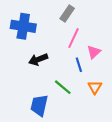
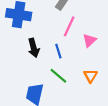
black arrow: (38, 59) -> (34, 48), turned -84
blue line: (79, 65) -> (58, 51), moved

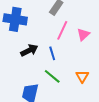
pink triangle: (89, 40) -> (83, 34), moved
black arrow: (34, 48) -> (29, 50), turned -102

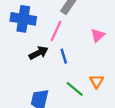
pink line: (62, 30) -> (56, 31), moved
green line: (52, 76) -> (75, 89), moved

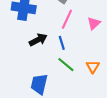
pink line: (56, 31) -> (67, 19), moved
green line: (75, 89) -> (66, 65), moved

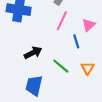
black arrow: (38, 40) -> (33, 53), moved
blue line: (62, 43) -> (76, 41), moved

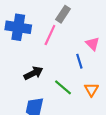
pink line: (62, 21) -> (50, 35), moved
pink triangle: (89, 25) -> (92, 44), turned -32

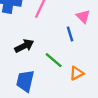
orange triangle: (91, 90) -> (77, 73), moved, turned 32

